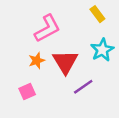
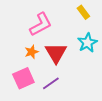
purple line: (83, 87) -> (51, 83), moved
pink square: (27, 92) -> (23, 78), size x1.5

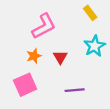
red triangle: (56, 53) -> (60, 57), size x0.6
purple line: (51, 83) -> (75, 90), moved, turned 30

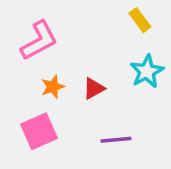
pink L-shape: (44, 26) -> (39, 41), moved
red triangle: (60, 57) -> (94, 88), turned 32

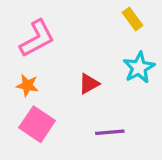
orange star: (53, 87) -> (27, 85), moved, turned 30
pink square: (39, 131) -> (37, 124), turned -32

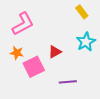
pink square: (37, 124) -> (34, 67), moved, turned 30

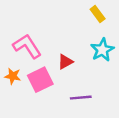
pink L-shape: (23, 24) -> (27, 46), moved, turned -95
orange star: (17, 53) -> (13, 76), moved

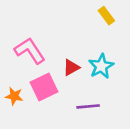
cyan star: (102, 50) -> (101, 66), moved
orange star: (13, 76) -> (14, 96), moved

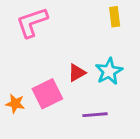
yellow rectangle: (106, 16) -> (115, 17), turned 30
pink L-shape: (30, 51) -> (32, 22), moved, turned -76

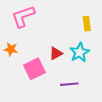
yellow rectangle: (115, 17) -> (87, 24), moved
orange star: (15, 104) -> (11, 49), moved

